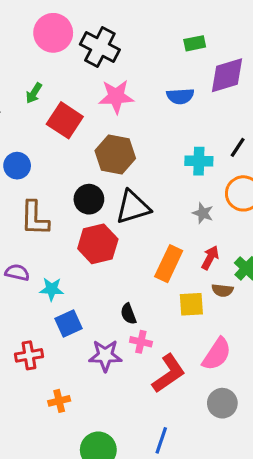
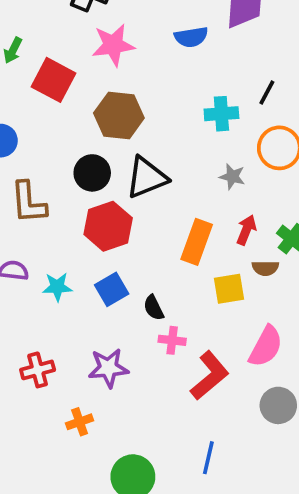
blue square: (68, 323) -> (112, 289), moved
purple star: (105, 356) -> (108, 368), moved

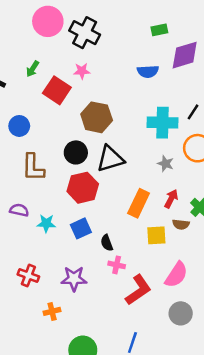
pink star: (113, 45) -> (82, 71), moved, size x0.6
cyan cross: (221, 114) -> (162, 123), size x1.4
red cross: (38, 370) -> (28, 275), turned 30

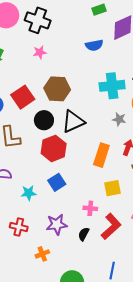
red square: (57, 90) -> (23, 97), moved, turned 30
cyan star: (46, 223) -> (29, 193), moved
yellow square: (156, 235) -> (113, 188), moved
black semicircle: (107, 243) -> (84, 234), moved, turned 56

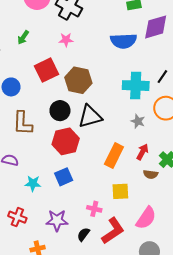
blue semicircle: (94, 45) -> (124, 41), size x1.4
red square: (23, 97) -> (47, 70), moved

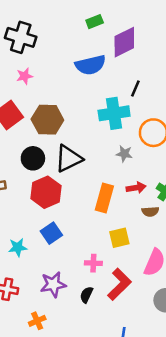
black line: (162, 77) -> (135, 88), moved
red arrow: (142, 152) -> (136, 188), turned 63

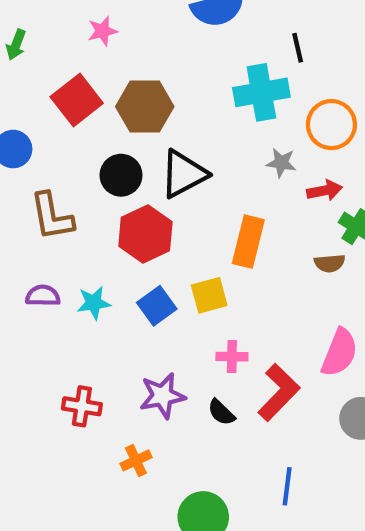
black line: (135, 88) -> (298, 48), turned -35
red arrow: (136, 188) -> (325, 191), moved
yellow square: (119, 238) -> (209, 295), moved
cyan star: (18, 247) -> (94, 303), moved
black semicircle: (86, 295) -> (221, 412), turned -70

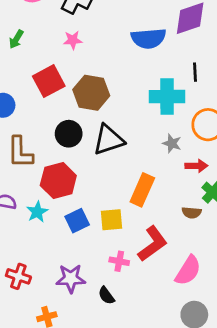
red hexagon: (145, 234) -> (58, 180), moved
cyan star: (94, 303) -> (37, 212), turned -30
red L-shape: (279, 392) -> (153, 244), moved

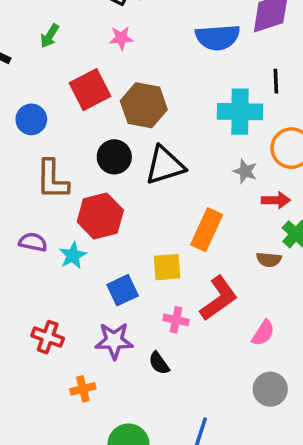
blue square: (77, 221) -> (123, 290), moved
pink semicircle: (188, 270) -> (263, 333), size x0.7

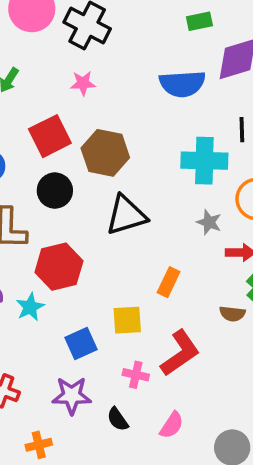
black circle: (114, 157) -> (55, 191), moved
orange rectangle: (207, 230) -> (169, 282), size x0.7
pink semicircle: (263, 333) -> (172, 425), moved

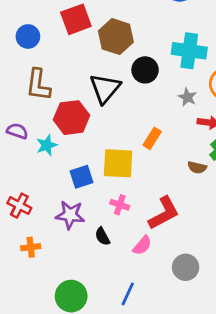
black circle: (55, 191) -> (145, 70), moved
black triangle: (126, 215) -> (105, 88), moved, turned -40
yellow square: (127, 320) -> (118, 163), size x1.4
red L-shape: (180, 353) -> (164, 213), moved
orange cross: (39, 445) -> (31, 247), moved

